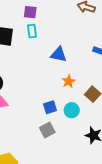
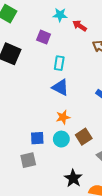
cyan rectangle: (32, 31) -> (59, 63), moved
cyan circle: (72, 110) -> (61, 139), moved

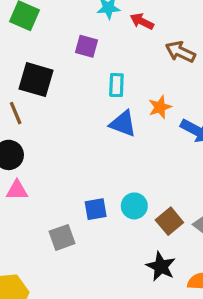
orange star: (63, 117) -> (160, 107), moved
brown square: (84, 137) -> (169, 221), moved
gray square: (28, 160) -> (62, 237), moved

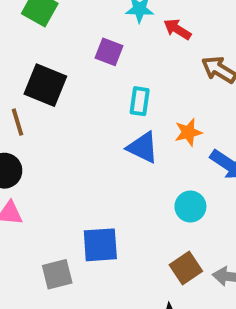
cyan circle: (134, 206) -> (190, 207), moved
blue square: (96, 209) -> (100, 245), size x1.4

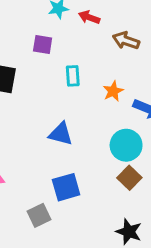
blue triangle: (143, 147) -> (61, 134), moved
cyan circle: (190, 207) -> (126, 145), size x1.4
brown square: (186, 268) -> (129, 178), moved

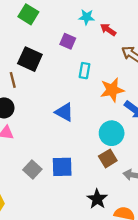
orange star: (113, 91) -> (112, 90), size x1.5
blue square: (66, 187) -> (62, 167), moved
gray square: (39, 215) -> (32, 170), turned -36

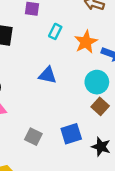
cyan rectangle: (84, 71) -> (55, 31), turned 32
blue square: (62, 167) -> (71, 134), moved

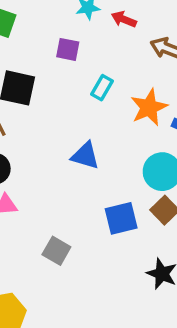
blue square: (71, 134) -> (121, 218), moved

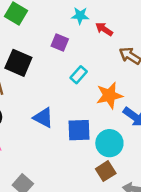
blue triangle: (85, 156) -> (43, 118), moved
blue square: (121, 218) -> (79, 130), moved

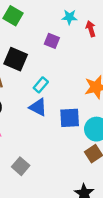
red arrow: (104, 29) -> (91, 29), turned 40
cyan rectangle: (79, 75) -> (41, 85), moved

